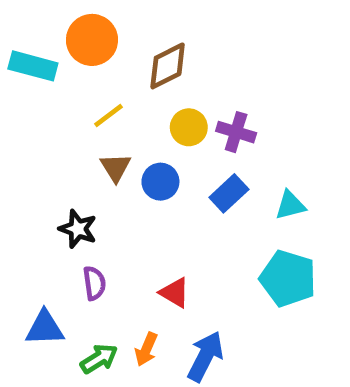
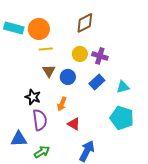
orange circle: (92, 40) -> (39, 29), moved
brown diamond: (168, 66) -> (85, 23), moved
yellow line: (109, 116) -> (46, 49), turned 32
purple semicircle: (94, 283) -> (40, 120), size x1.5
orange arrow: (146, 349) -> (62, 104), moved

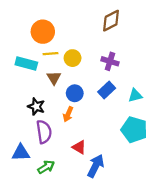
brown diamond: (85, 23) -> (111, 21), moved
cyan rectangle: (14, 28) -> (26, 64), moved
yellow circle: (80, 54) -> (73, 58), moved
blue circle: (68, 77) -> (75, 93), moved
red triangle: (74, 124) -> (79, 147), moved

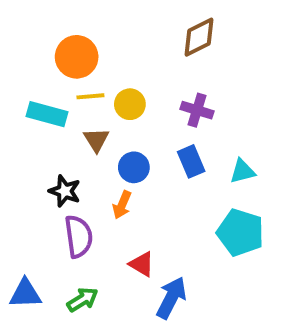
blue rectangle: (107, 90) -> (191, 161), turned -70
blue triangle: (21, 153) -> (25, 294), moved

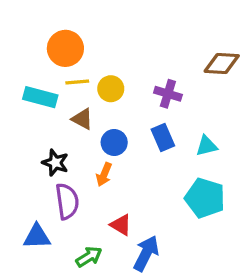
brown diamond: (199, 37) -> (222, 64), moved, turned 30
brown triangle: (96, 140) -> (82, 119), turned -30
blue triangle: (25, 294) -> (37, 237), moved
green arrow: (83, 300) -> (89, 257), moved

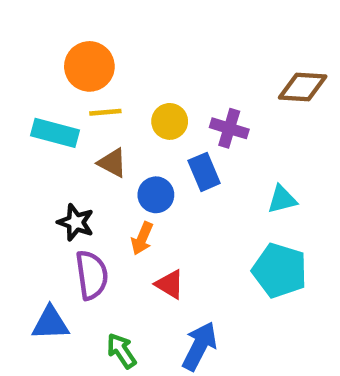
yellow circle: (111, 89) -> (170, 121), moved
blue rectangle: (163, 137) -> (204, 172), moved
red triangle: (121, 225) -> (170, 284), moved
green arrow: (89, 257) -> (121, 351), turned -92

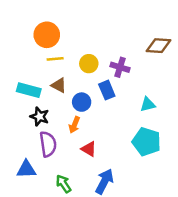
cyan rectangle: (55, 133) -> (29, 90), moved

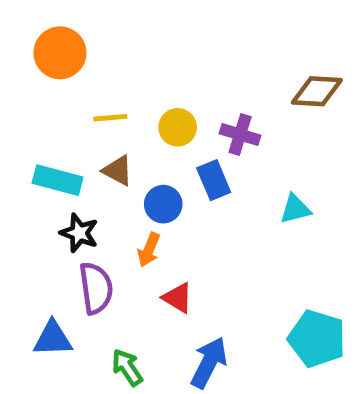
orange circle: (47, 35) -> (60, 53), moved
cyan pentagon: (146, 142) -> (317, 339), moved

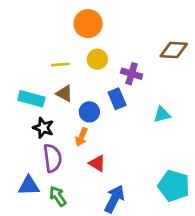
orange circle: (60, 53) -> (88, 24), moved
yellow circle: (178, 127) -> (97, 59), moved
green arrow: (127, 367) -> (58, 196), moved

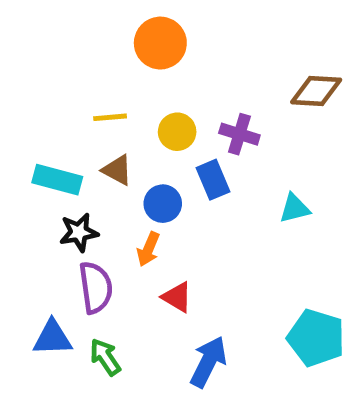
yellow circle: (97, 59) -> (177, 132), moved
black star: (43, 128) -> (79, 232), turned -30

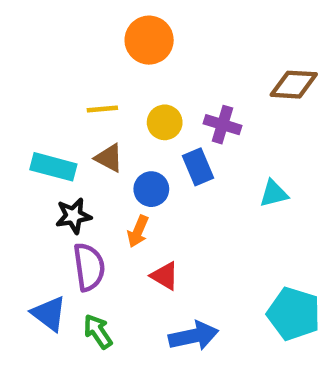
blue triangle: (52, 338) -> (49, 314), turned 39
blue arrow: (208, 362) -> (194, 336), turned 51

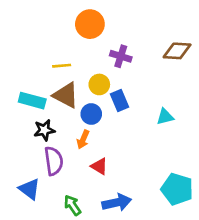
yellow circle: (165, 122) -> (99, 84), moved
purple cross: (222, 125) -> (121, 56), moved
brown triangle: (109, 158) -> (66, 95), size x1.5
green arrow: (98, 331) -> (72, 205), moved

